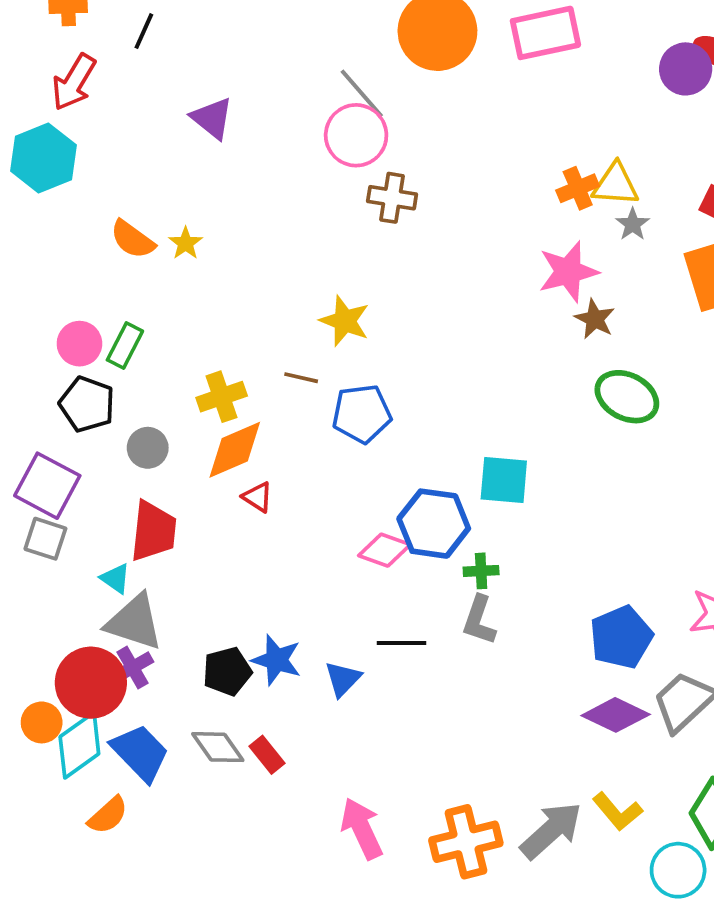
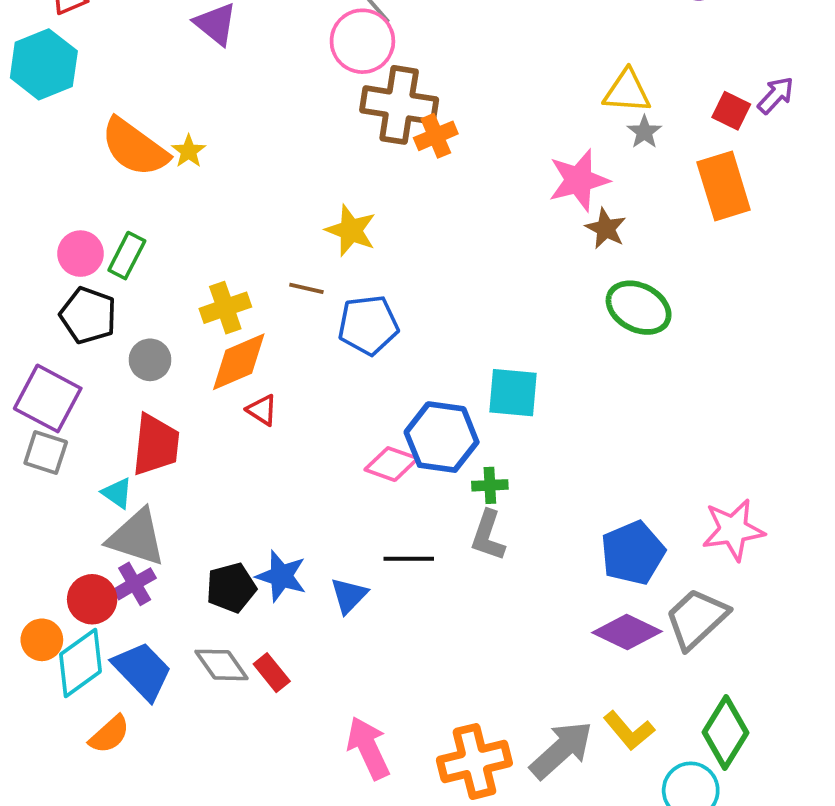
orange cross: (578, 188) -> (436, 136), moved
brown cross: (392, 198) -> (399, 105), size x1.5
orange semicircle: (133, 239) -> (135, 147), size x1.5
red circle: (91, 683) -> (92, 599), size x0.7

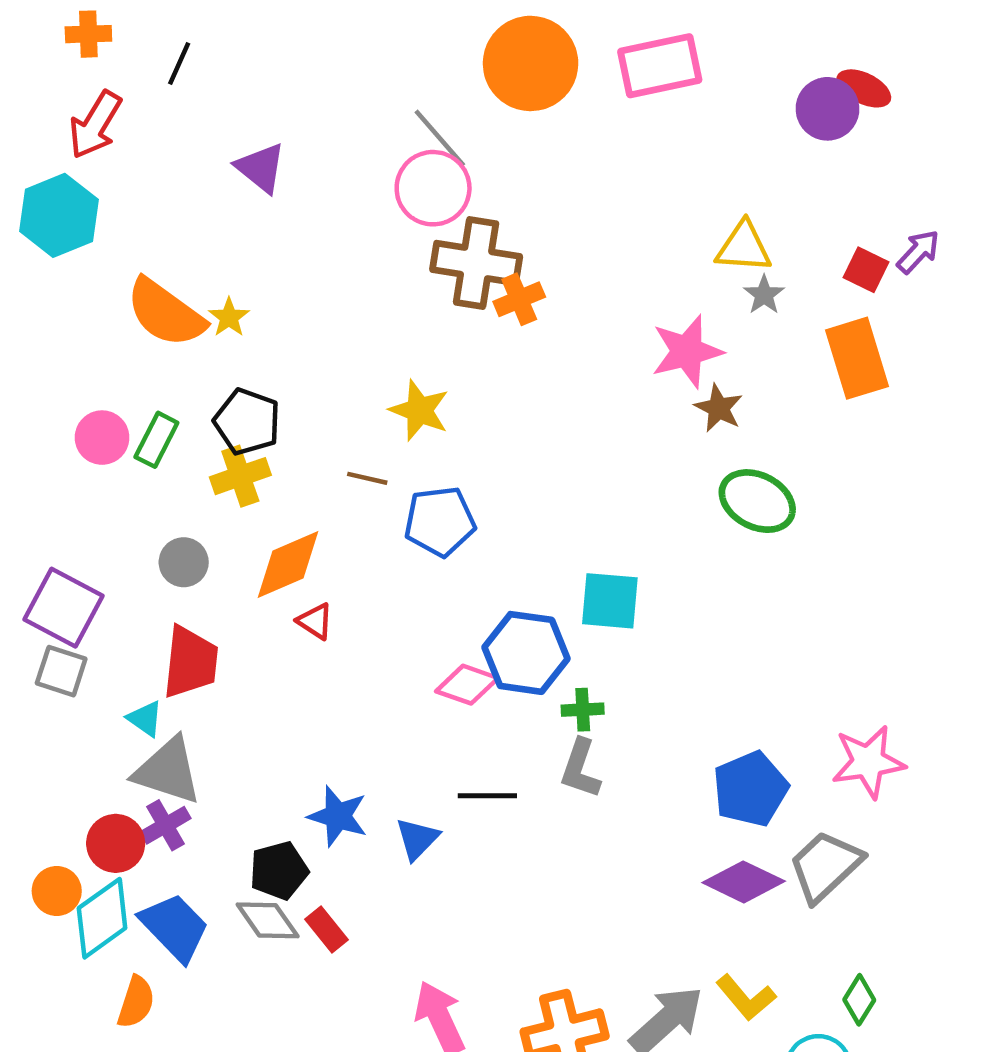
yellow cross: (225, 308) -> (240, 476), moved
black pentagon: (88, 315) -> (247, 422), moved
black pentagon: (231, 588) -> (279, 871), moved
green diamond: (725, 733) -> (859, 1000), size x0.6
orange semicircle: (109, 734) -> (136, 1002), turned -30

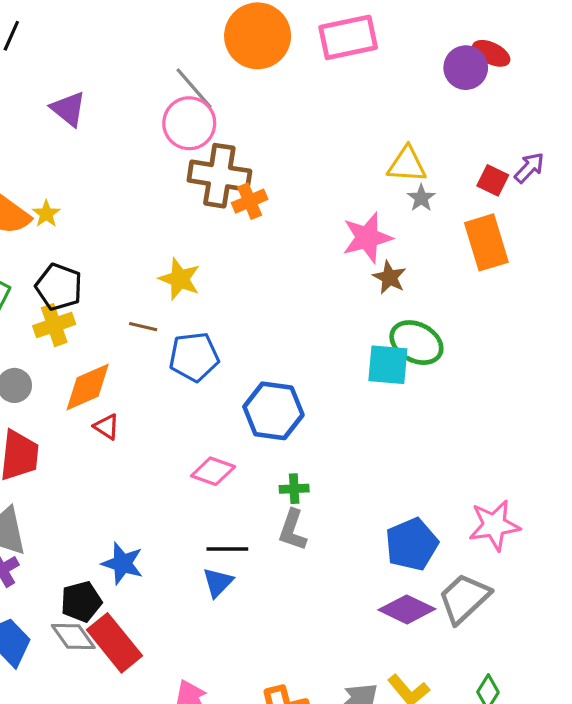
cyan square: (610, 601) -> (388, 365), moved
blue hexagon: (526, 653) -> (273, 411), moved
blue triangle: (417, 839) -> (218, 582), moved
red rectangle: (326, 930) -> (115, 643), size x1.8

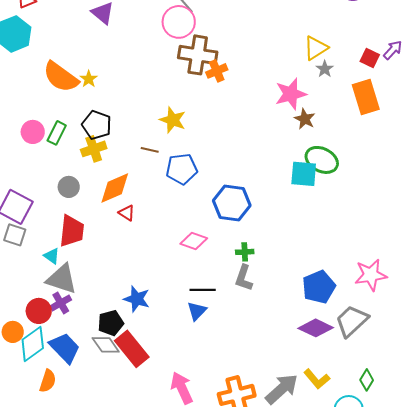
yellow triangle: (407, 165) -> (316, 48), turned -36

